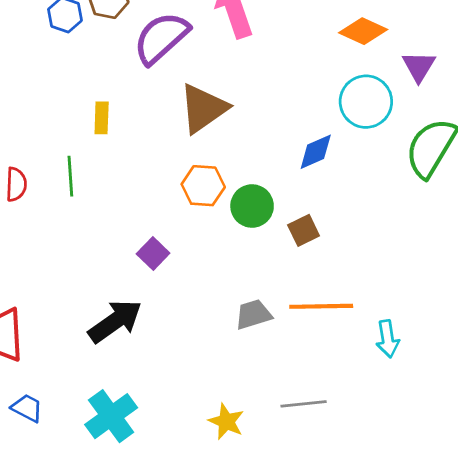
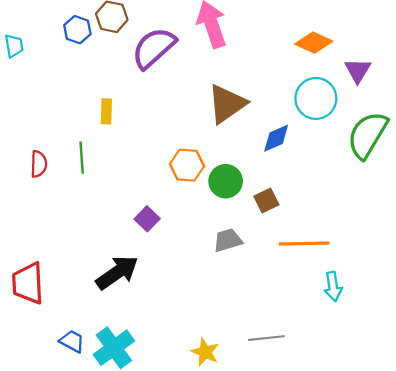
brown triangle: (203, 108) -> (227, 104), moved
orange line: (321, 306) -> (304, 243), moved
gray trapezoid: (253, 314) -> (228, 240), moved
blue trapezoid: (27, 408) -> (72, 341), moved

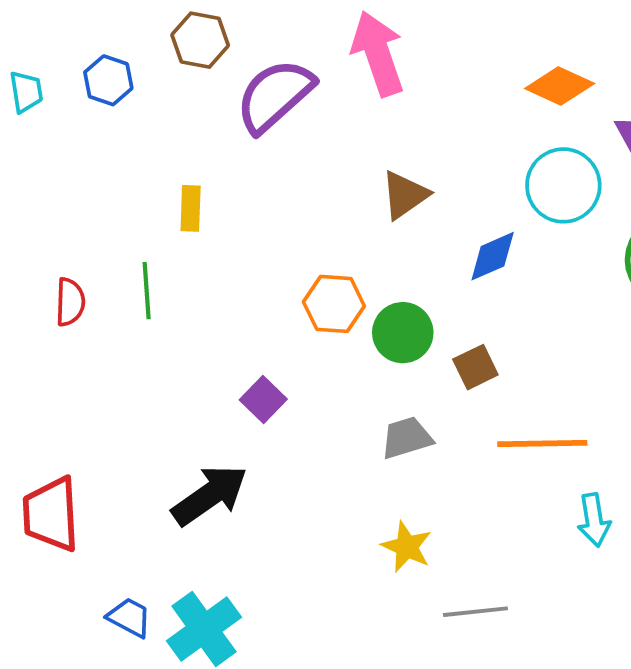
blue hexagon: (77, 30) -> (108, 80), moved
brown triangle: (227, 104) -> (405, 195), size x0.7
yellow star: (205, 352) -> (407, 547), moved

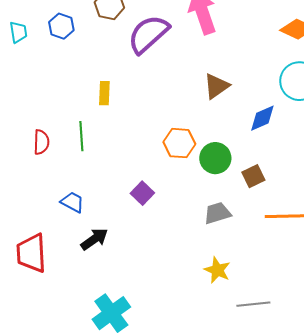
black arrow: (210, 495) -> (94, 239), moved, size x0.7
blue trapezoid: (129, 617) -> (72, 202), moved

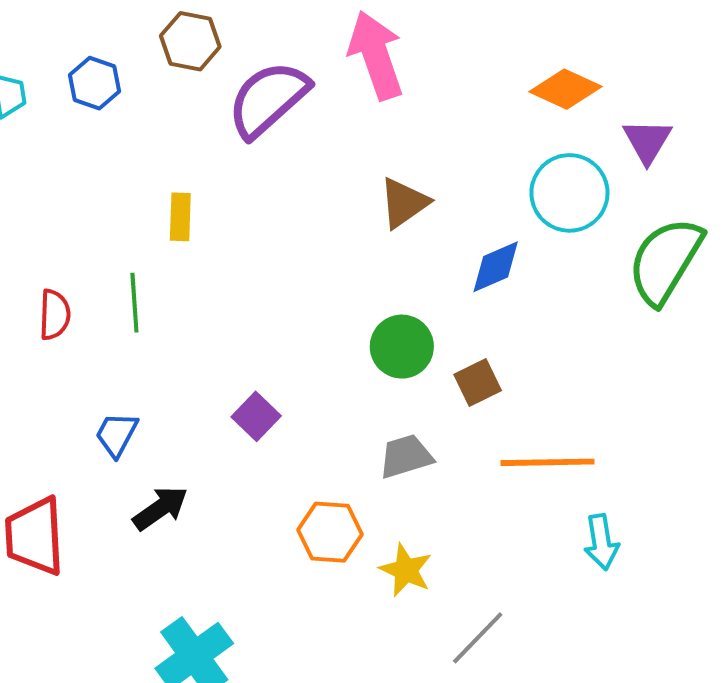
orange hexagon: (179, 143) -> (330, 532), moved
blue trapezoid: (72, 202) -> (116, 434), turned -90
gray line: (253, 304) -> (478, 638), turned -40

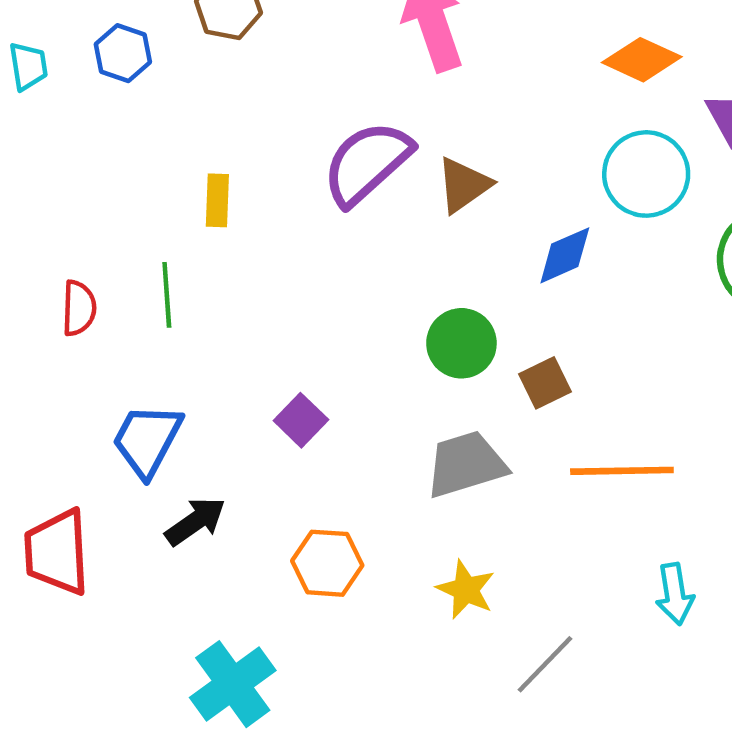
purple semicircle: (268, 99) -> (367, 163), moved
blue trapezoid: (116, 434) -> (147, 440), size x1.5
gray trapezoid: (406, 456) -> (466, 464), size x1.4
orange hexagon: (330, 532) -> (327, 563), moved
cyan arrow: (601, 542) -> (675, 594), moved

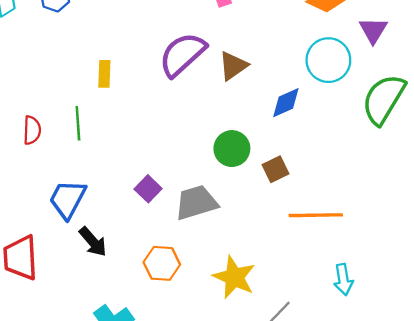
gray trapezoid: (466, 464) -> (196, 203), moved
black arrow: (195, 521) -> (93, 242), turned 84
yellow star: (466, 590) -> (234, 277), size x1.4

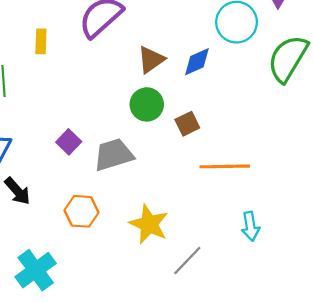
brown triangle: (233, 66) -> (151, 60), moved
yellow rectangle: (104, 74) -> (41, 41), moved

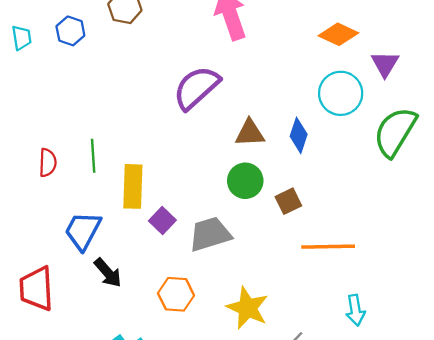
yellow rectangle: (41, 41) -> (133, 186), moved, size x1.6
brown triangle: (151, 60) -> (250, 133), turned 32
blue diamond: (197, 62) -> (299, 135), turned -48

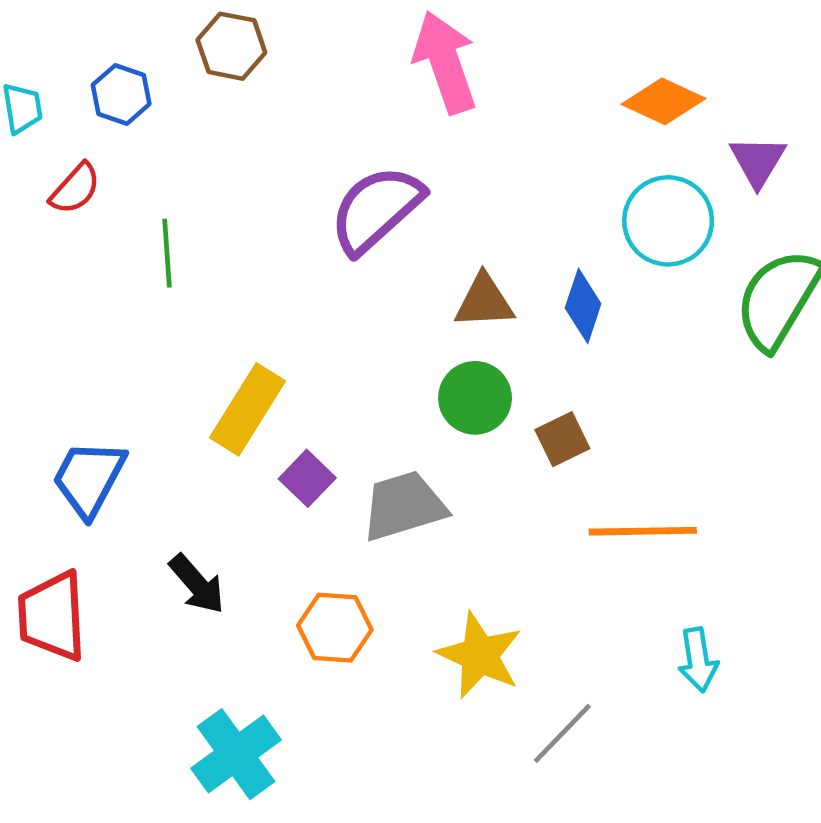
green line: (93, 156) -> (167, 253), moved
red semicircle: (48, 163) -> (75, 189), moved, turned 40
yellow rectangle: (133, 186) -> (247, 409), turned 30
blue trapezoid: (83, 231) -> (89, 478), moved

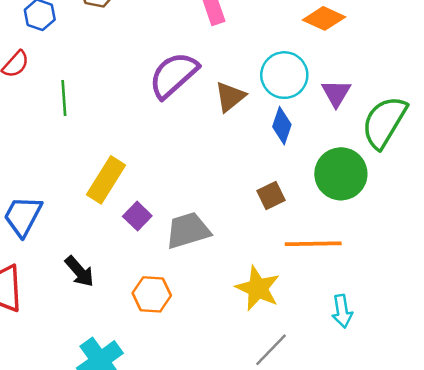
purple triangle: (758, 161) -> (336, 93), moved
cyan circle: (668, 221) -> (284, 75), moved
brown triangle: (484, 301) -> (230, 97), moved, turned -36
green circle: (475, 398) -> (341, 174), moved, size x1.4
yellow star: (480, 655) -> (258, 288), moved

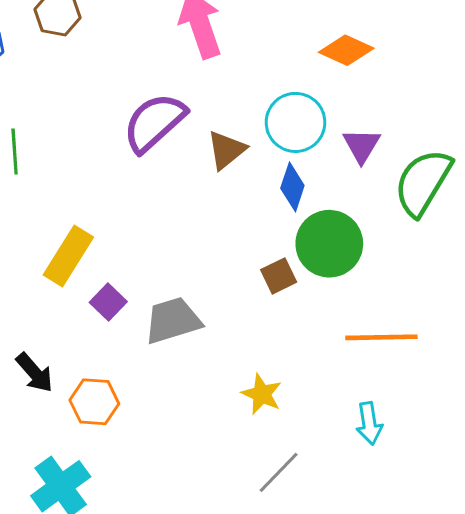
green circle: (341, 174) -> (329, 244), moved
orange line: (313, 244) -> (381, 337), moved
yellow star: (258, 288) -> (262, 394), size x0.7
orange hexagon: (152, 294) -> (94, 402), moved

